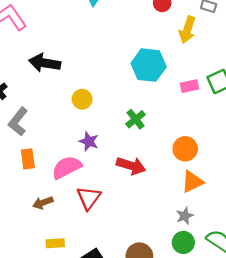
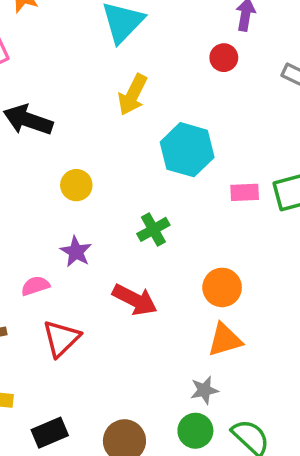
yellow arrow: (187, 30) -> (133, 95), moved
pink semicircle: (67, 167) -> (35, 286), size x0.6

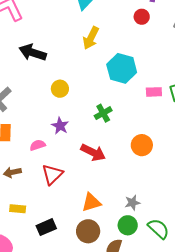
orange triangle: (225, 340) -> (91, 202), moved

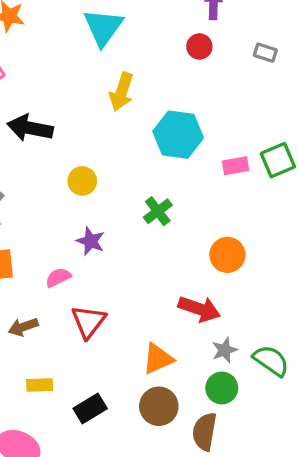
red arrow: (93, 152) -> (199, 309), moved
green semicircle: (158, 229) -> (271, 361), moved

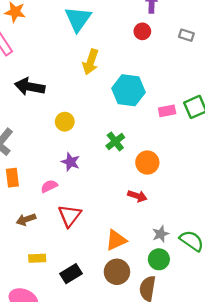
orange circle: (227, 255) -> (147, 163), moved
red arrow: (199, 309) -> (137, 196), moved, size x0.7

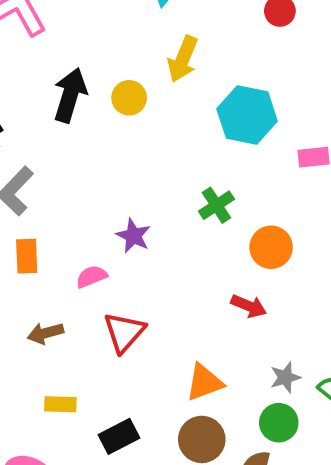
black arrow: (30, 87) -> (70, 95), turned 92
yellow circle: (65, 122) -> (129, 98), moved

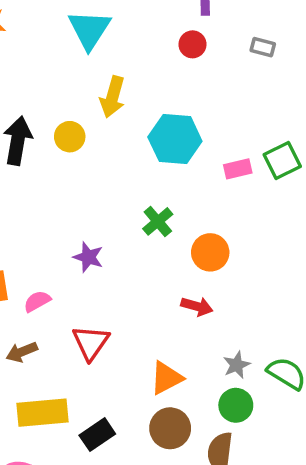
pink semicircle: (91, 277) -> (37, 301), moved
yellow rectangle: (60, 404) -> (42, 413), size x1.8

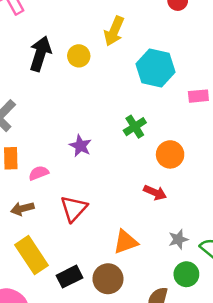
green circle: (236, 405) -> (186, 274), moved
yellow rectangle: (42, 413) -> (32, 255), turned 54
brown circle: (170, 428) -> (108, 279), moved

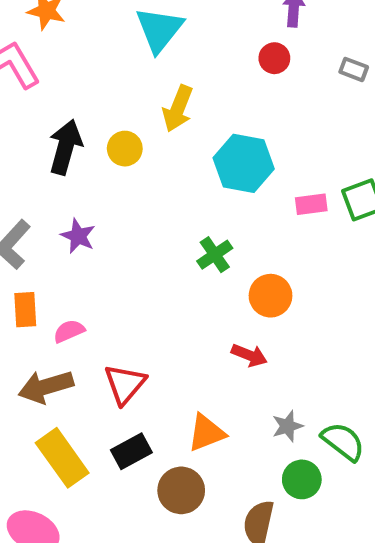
purple star: (80, 146) -> (78, 236), moved
brown arrow: (22, 209) -> (46, 387), size x1.5
black rectangle: (70, 277) -> (131, 451), moved

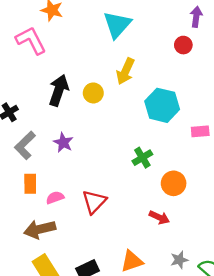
red triangle: (125, 384) -> (94, 202), moved

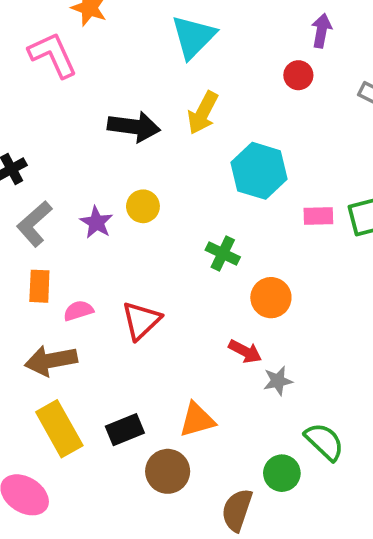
black arrow: (59, 90) -> (134, 127), moved, turned 76
yellow circle: (93, 93) -> (143, 206), moved
green cross: (142, 158) -> (223, 254), turned -36
gray star: (179, 260) -> (278, 381), moved

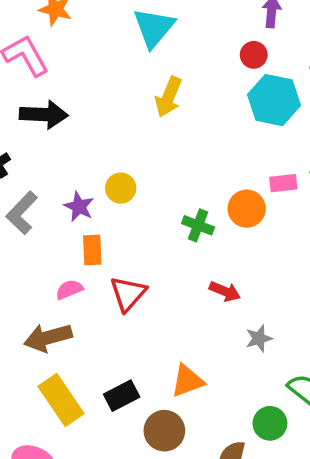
black arrow: (134, 127) -> (44, 115), moved
cyan hexagon: (259, 171) -> (274, 100), moved
orange rectangle: (39, 286) -> (92, 250), moved
orange circle: (271, 298) -> (247, 209), moved
red arrow: (245, 351) -> (225, 291), moved

